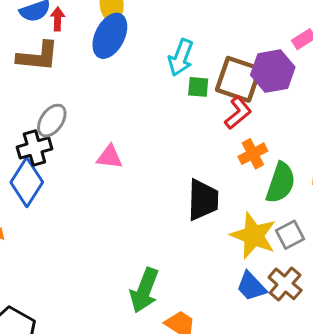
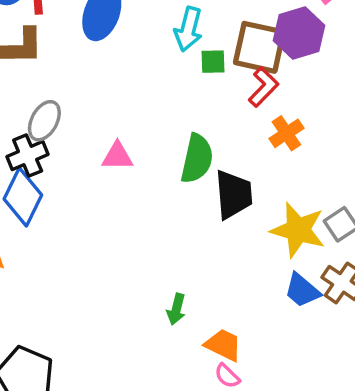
green semicircle: (281, 183) -> (197, 159), moved
green arrow: (144, 290) -> (176, 309), size x0.6

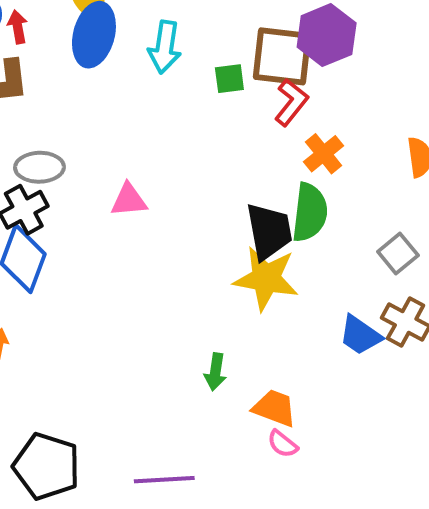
cyan arrow: (188, 29) -> (165, 47), moved
gray ellipse: (44, 121) -> (39, 167), turned 66
green semicircle: (197, 159) -> (310, 212), moved
yellow star: (298, 230) -> (266, 278), moved

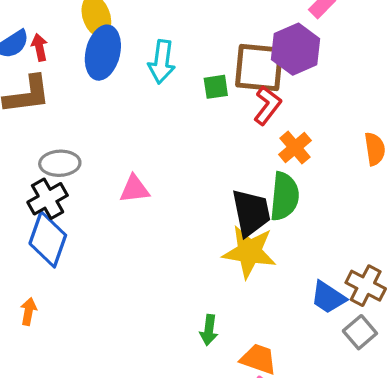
gray square: (398, 253) -> (360, 332), moved

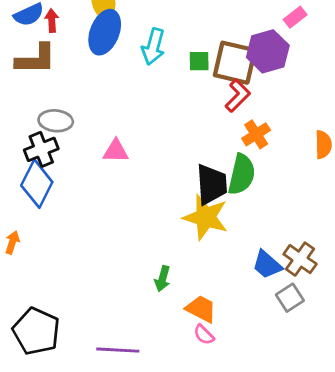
green square: (216, 87) -> (199, 61), moved

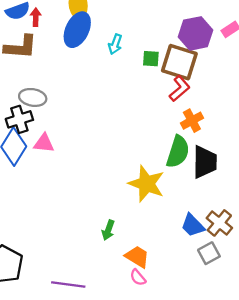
cyan arrow: (153, 47) -> (115, 44), size x0.7
purple hexagon: (268, 51) -> (195, 33), moved
pink triangle: (116, 151) -> (44, 143), moved
black trapezoid: (212, 184) -> (205, 162), moved

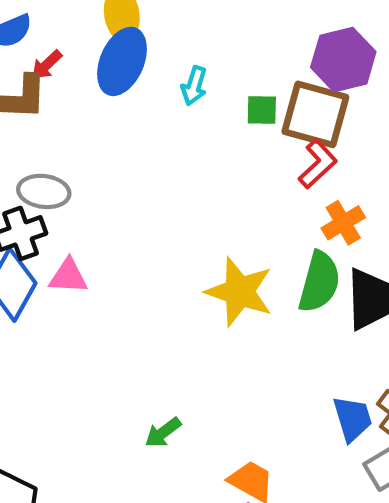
red arrow: (36, 17) -> (47, 65), moved, turned -132
yellow star: (147, 184) -> (239, 292), moved
blue trapezoid: (193, 225) -> (352, 419), turned -150
green arrow: (108, 230) -> (163, 432), moved, turned 36

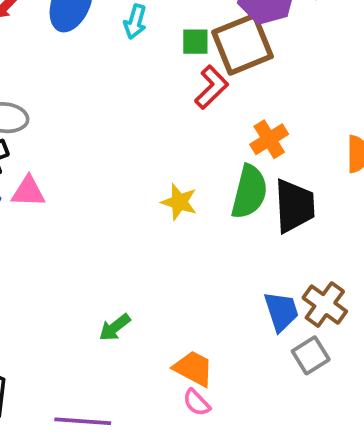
brown square: (315, 114) -> (242, 44), turned -36
red L-shape: (318, 164) -> (211, 87), moved
yellow star: (239, 292) -> (179, 202), size x0.6

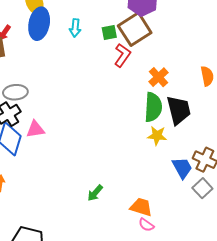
yellow star: (179, 202) -> (157, 136), moved

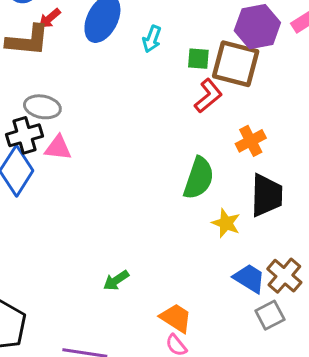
brown square: (135, 29) -> (236, 64), turned 32
green semicircle: (153, 107) -> (199, 178), moved
pink triangle: (35, 129) -> (58, 148), moved
blue trapezoid: (182, 168) -> (249, 278), turned -45

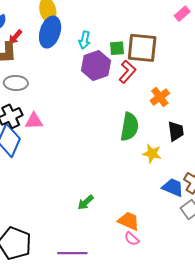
purple hexagon: (257, 27) -> (96, 66), moved
gray ellipse: (42, 107) -> (16, 83), moved
black trapezoid: (267, 195) -> (176, 131), size x0.7

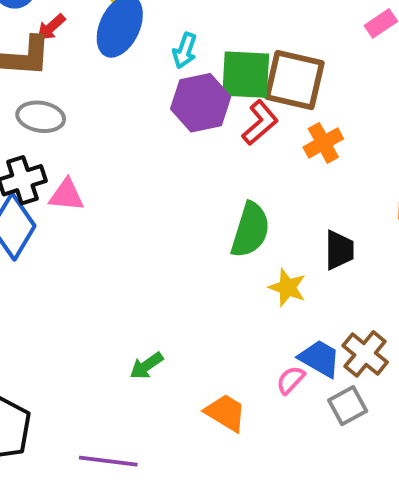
green square: (117, 48) -> (246, 75), size x1.8
orange cross: (160, 97) -> (323, 143), moved
pink semicircle: (132, 239) -> (291, 380), moved, turned 84

